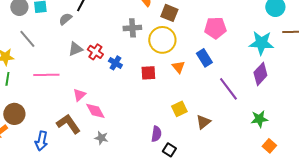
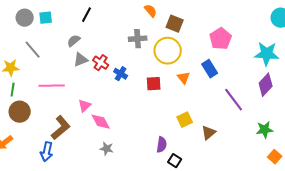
gray semicircle: (65, 19) -> (74, 41), moved
pink pentagon: (215, 28) -> (221, 39), turned -30
brown circle: (14, 114) -> (20, 112), moved
brown L-shape: (68, 124) -> (61, 128), moved, turned 85

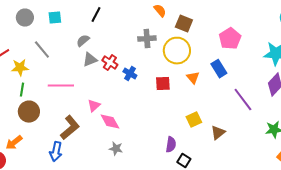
gray circle: (25, 18) -> (25, 18), moved

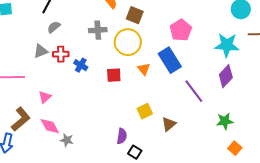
gray semicircle: (83, 41) -> (54, 27), moved
red cross: (110, 63) -> (61, 54), turned -35
blue rectangle: (219, 69) -> (170, 60), size x1.4
pink diamond: (110, 122) -> (50, 126), moved

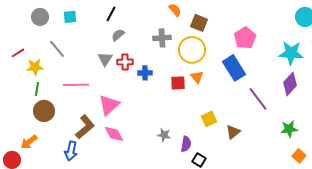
gray triangle: (41, 51) -> (105, 59), turned -35
blue cross: (81, 65) -> (145, 73), turned -32
orange triangle: (144, 69) -> (197, 77), moved
pink triangle: (45, 97) -> (109, 105), size x1.6
gray star: (67, 140) -> (164, 135), moved

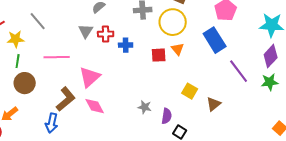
yellow square: (209, 119) -> (190, 91), turned -35
green star: (289, 129) -> (270, 82), moved

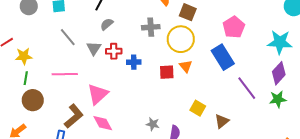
gray line: (38, 21) -> (68, 37), moved

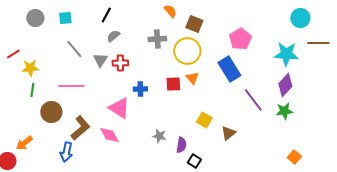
blue cross: (134, 62) -> (140, 89), moved
pink triangle: (98, 94) -> (119, 108), moved, turned -45
brown circle: (33, 100) -> (51, 112), moved

